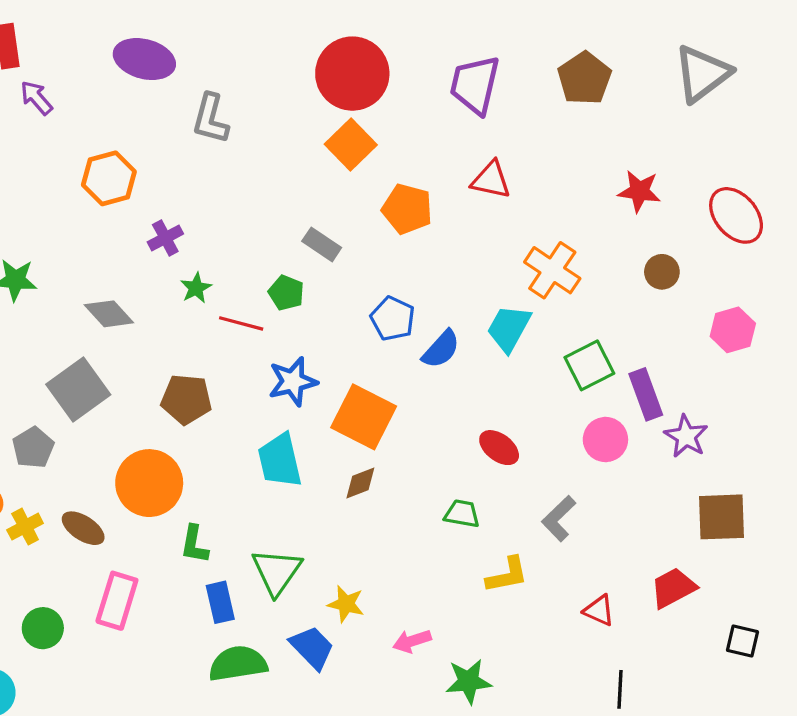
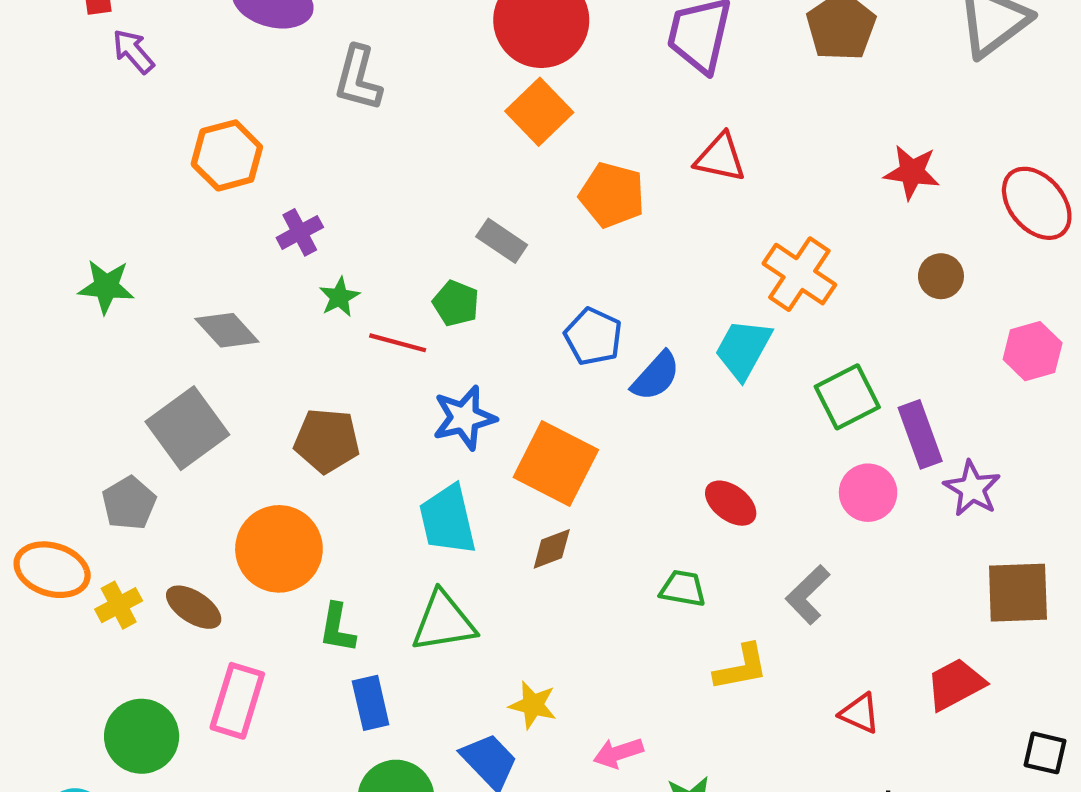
green triangle: (277, 572) -> (443, 622), moved, turned 46
green circle: (43, 628) -> (142, 736), size x1.4

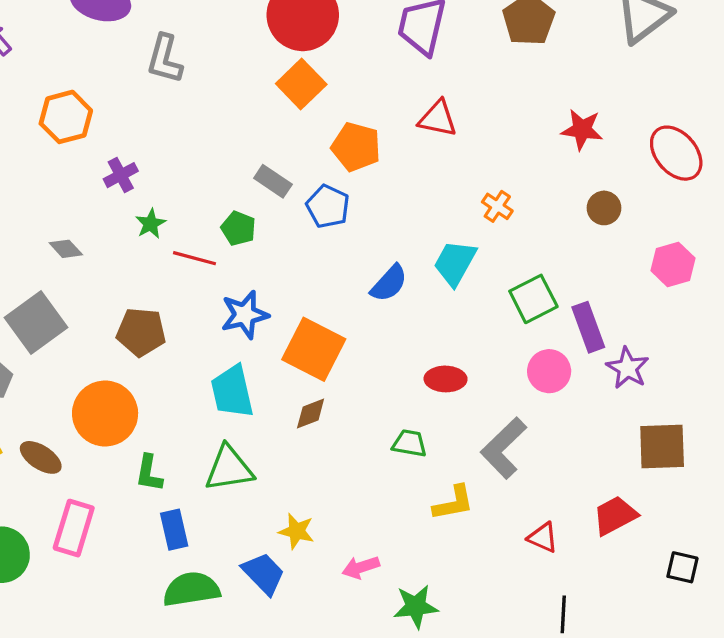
orange cross: (799, 274) -> (497, 206), size x0.6
gray diamond: (227, 330) -> (66, 249), size x0.7
blue pentagon: (593, 337) -> (328, 206), moved
red ellipse: (731, 503) -> (446, 379), turned -36
gray L-shape: (808, 595) -> (504, 448), size x1.4

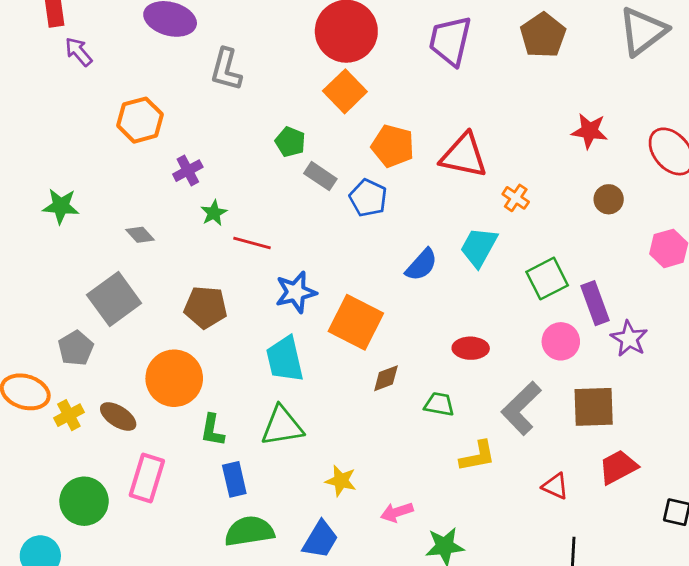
red triangle: (438, 119) -> (464, 156), moved, size x1.4
green pentagon: (238, 228) -> (290, 142), moved
brown diamond: (311, 414) -> (386, 378), moved
brown square: (662, 446) -> (594, 407), moved
blue trapezoid: (264, 574) -> (320, 539), moved, turned 75

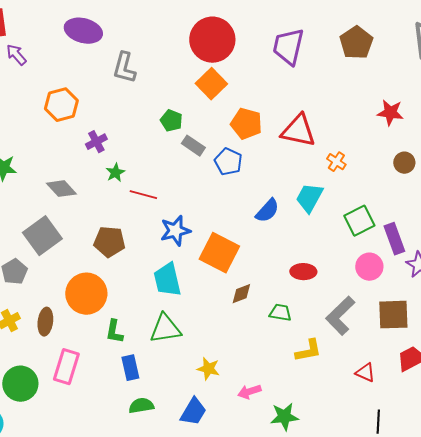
gray diamond: (140, 235) -> (61, 189), size x1.4
brown ellipse: (118, 416) -> (45, 322), turned 64
green semicircle: (249, 531) -> (141, 406), size x0.7

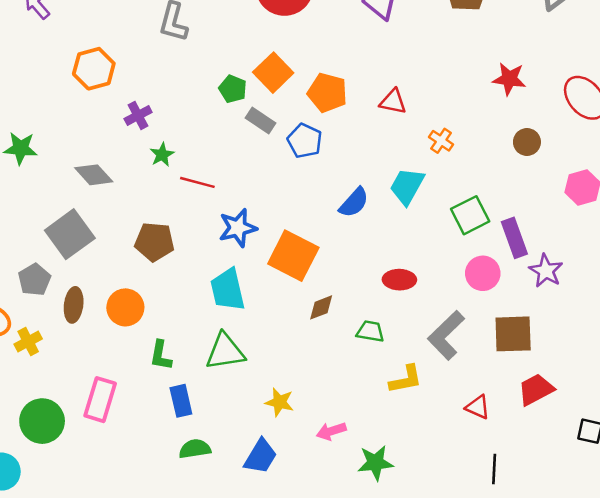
orange square: (211, 84) -> (273, 73), moved
red triangle: (298, 131) -> (393, 102), size x0.6
orange circle: (86, 294) -> (125, 307), size x0.7
brown ellipse: (45, 322) -> (74, 305), moved

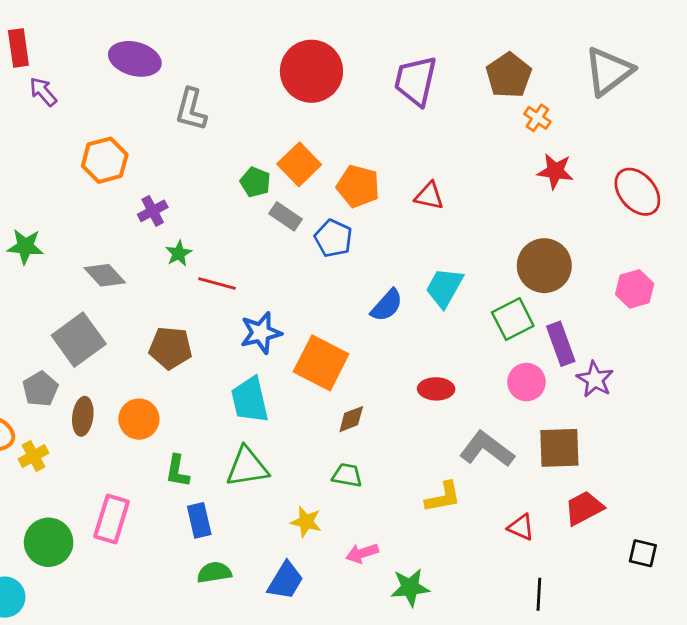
orange cross: (441, 141) -> (537, 118), moved
brown circle: (527, 142) -> (544, 266), moved, size x1.8
green trapezoid: (370, 331) -> (347, 475), moved
gray L-shape: (446, 335) -> (487, 449), turned 81

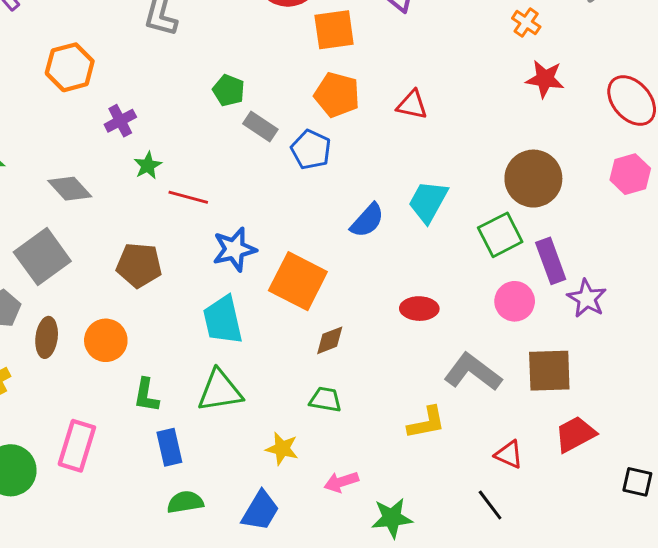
orange square: (299, 164) -> (334, 30), moved, turned 36
pink hexagon: (635, 289) -> (630, 174), moved
black line: (539, 594) -> (490, 505), moved, turned -40

